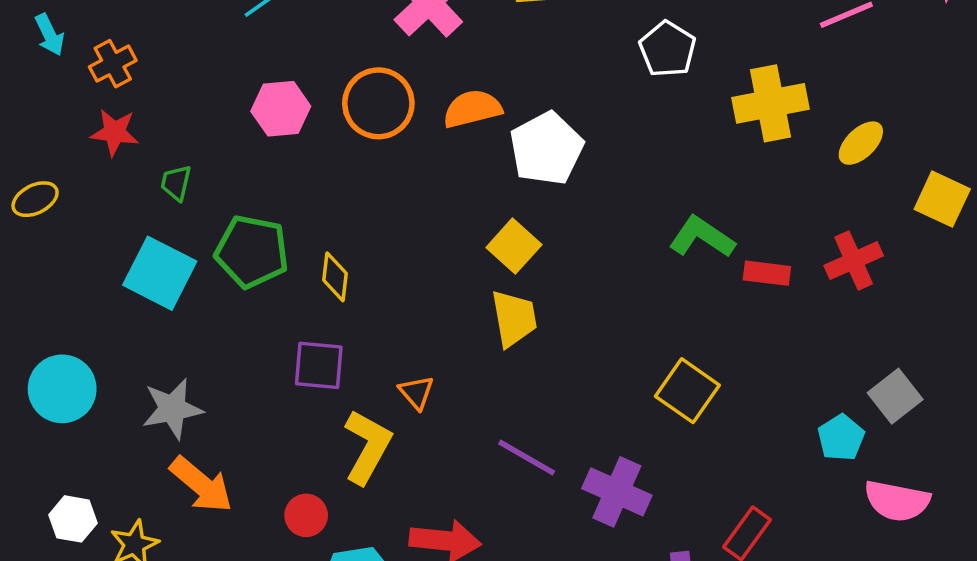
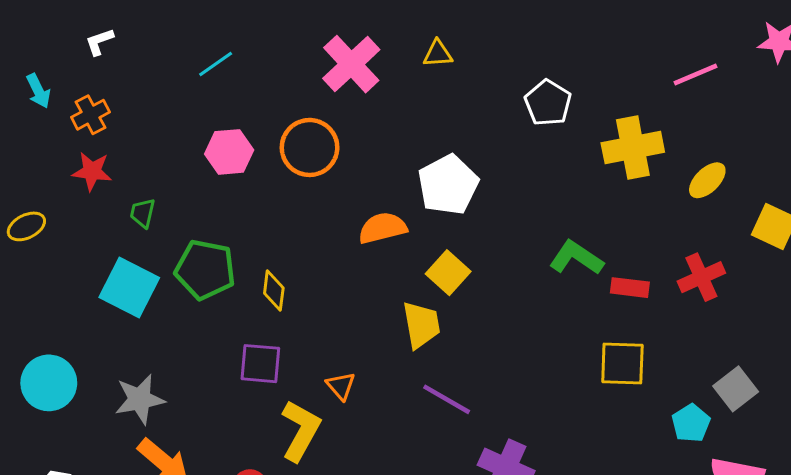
orange semicircle: (472, 109) -> (383, 228), moved
yellow square: (514, 246) -> (448, 273), moved
yellow square: (687, 391) -> (622, 364), moved, turned -33
purple line: (527, 458) -> (447, 399), moved

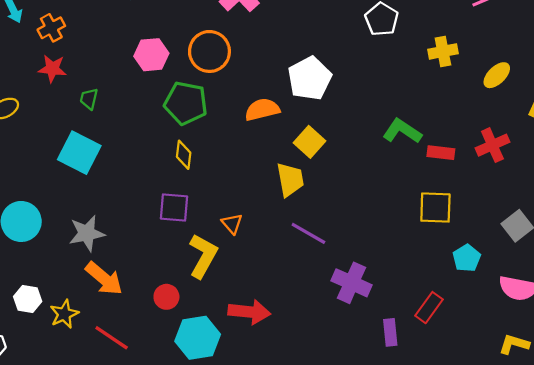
yellow cross: (633, 147) -> (443, 51), size x0.7
green pentagon: (205, 270) -> (186, 103), moved
cyan pentagon: (691, 423) -> (467, 258), moved

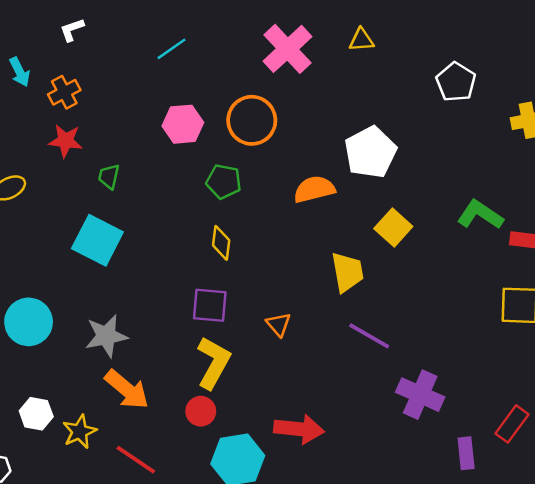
green pentagon: (186, 103) -> (224, 182), size x0.7
yellow square: (310, 142) -> (393, 227), moved
yellow L-shape: (203, 256) -> (214, 363), moved

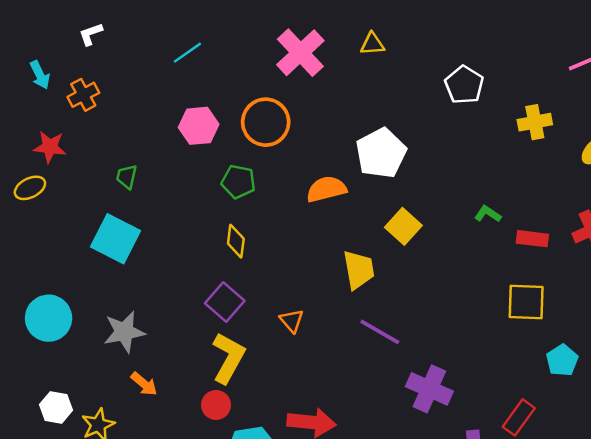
red star: (66, 141) -> (50, 147), moved
green L-shape: (480, 215) -> (488, 214), size x0.6
purple square: (210, 305) -> (225, 302), turned 36
orange arrow: (127, 389) -> (144, 384), size x0.6

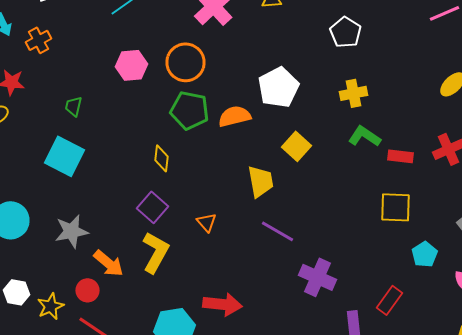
yellow cross: (535, 122) -> (354, 93), moved
green pentagon: (238, 182) -> (190, 110), moved, size x1.4
green L-shape: (488, 214) -> (364, 136), size x1.5
orange arrow: (144, 384) -> (108, 263), moved, size x1.4
red circle: (216, 405) -> (88, 290), moved

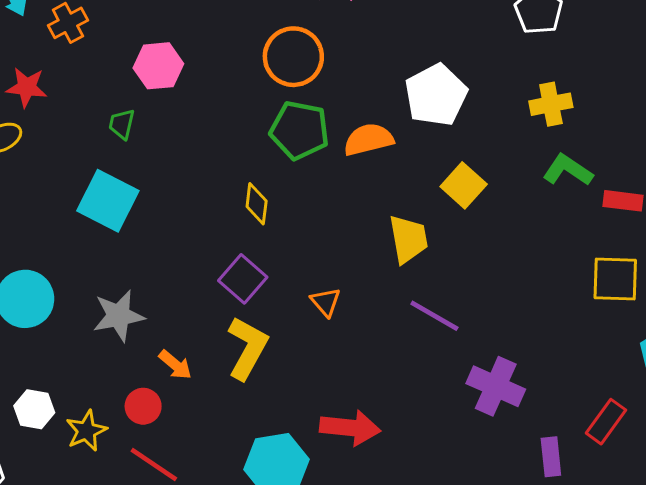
pink hexagon: (132, 65) -> (158, 66), moved
orange arrow: (108, 263) -> (175, 365), size x0.7

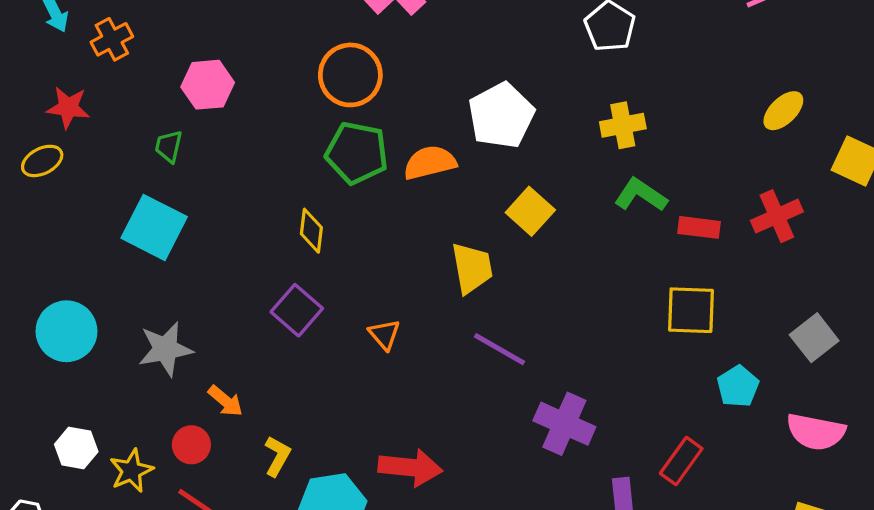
yellow L-shape: (247, 348) -> (277, 456), moved, size x0.6

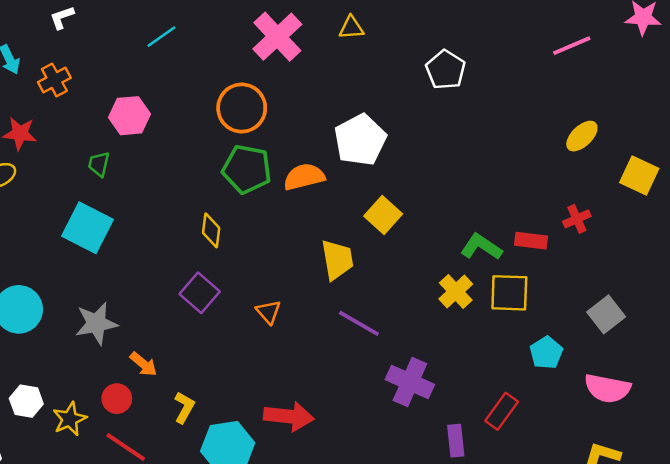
yellow cross: (623, 125) -> (456, 292), moved, turned -32
green L-shape: (641, 195) -> (481, 247), moved
red cross: (777, 216) -> (577, 219), size x0.7
red rectangle: (699, 227) -> (531, 241), moved

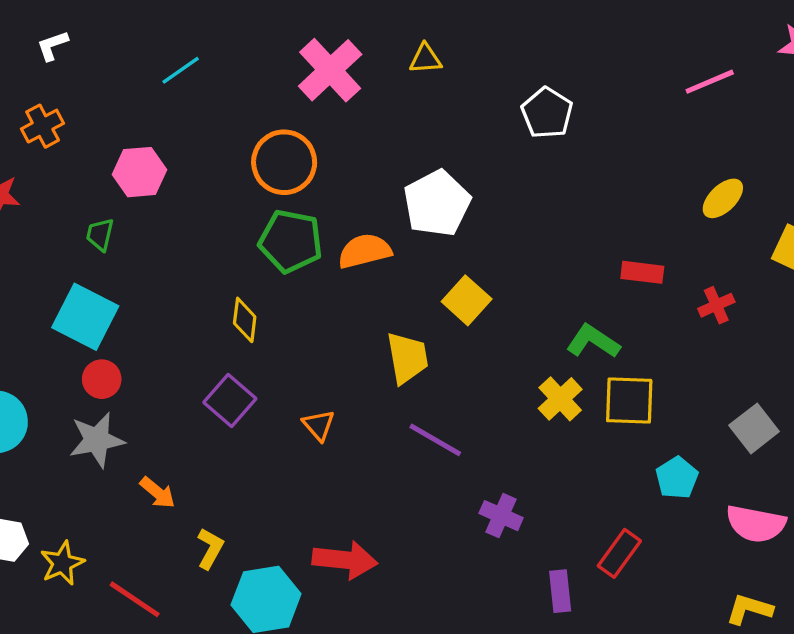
red rectangle: (531, 241) -> (642, 272), moved
purple cross: (410, 382) -> (501, 516), size x0.7
red circle: (117, 399) -> (102, 379), moved

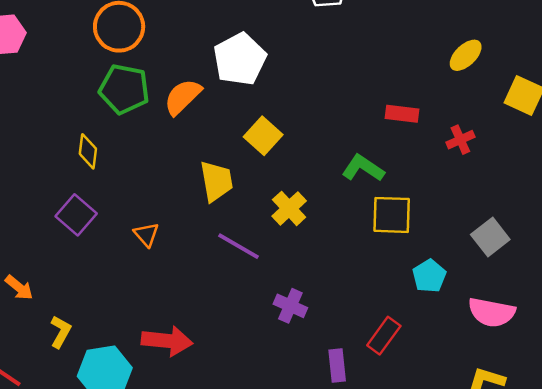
orange semicircle: (365, 251) -> (183, 97), turned -30
yellow cross: (560, 399) -> (289, 208), moved

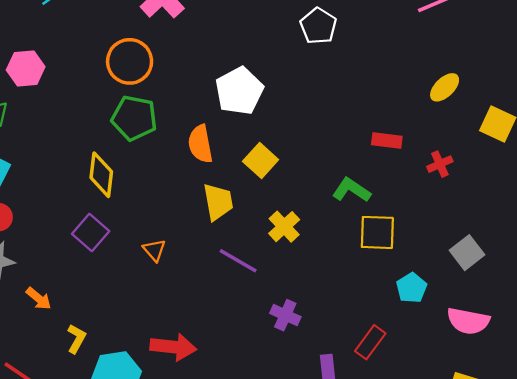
orange semicircle: (183, 97) -> (200, 144), moved, turned -57
yellow diamond: (88, 151) -> (101, 175), size x1.4

